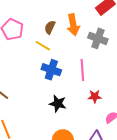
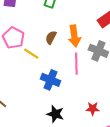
yellow line: (43, 46) -> (31, 54), moved
pink line: (82, 70) -> (76, 64), moved

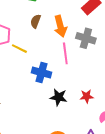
brown semicircle: (51, 37) -> (36, 21), moved
black star: (55, 114) -> (59, 97), moved

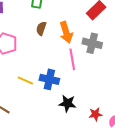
yellow line: (19, 49) -> (25, 80), moved
red star: (87, 96) -> (95, 114), moved

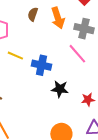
pink line: (72, 59) -> (77, 54), moved, turned -30
yellow line: (25, 80) -> (15, 56), moved

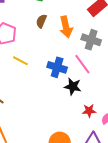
blue cross: (41, 65) -> (57, 67), moved
black star: (60, 89) -> (73, 87), moved

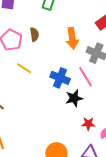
brown semicircle: (41, 21) -> (34, 34), moved, turned 144
black star: (73, 87) -> (74, 98), turned -30

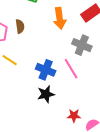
orange arrow: (72, 38) -> (60, 18), moved
black star: (74, 98) -> (46, 94), moved

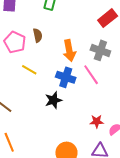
orange arrow: (60, 18) -> (69, 51), moved
black star: (46, 94) -> (53, 100), moved

